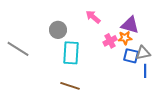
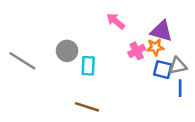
gray circle: (58, 30) -> (67, 51), moved
cyan rectangle: (71, 53) -> (88, 66), size x0.7

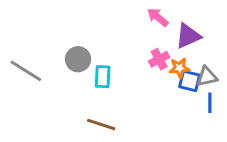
pink arrow: (116, 21) -> (158, 17), moved
purple triangle: (161, 31) -> (188, 36), turned -40
orange star: (155, 47) -> (179, 68), moved

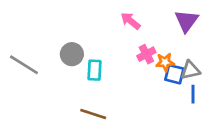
pink arrow: (158, 17) -> (130, 21), moved
purple triangle: (188, 36) -> (186, 21), moved, turned -30

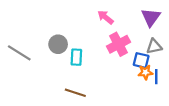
pink cross: (146, 54) -> (118, 44), size x1.5
orange star: (165, 62) -> (145, 72), moved
gray triangle: (190, 70) -> (154, 46), moved

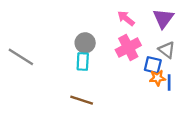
pink arrow: (106, 17) -> (126, 18), moved
gray circle: (58, 44) -> (85, 43), moved
gray triangle: (154, 46) -> (167, 50), turned 49

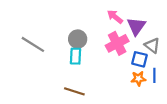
purple triangle: (163, 18) -> (136, 26), moved
gray line: (21, 57) -> (33, 44), moved
orange star: (157, 78) -> (138, 79), moved

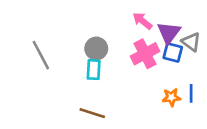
gray line: (33, 44) -> (41, 55), turned 30
gray triangle: (152, 45) -> (191, 42), moved
blue square: (139, 59) -> (173, 52), moved

